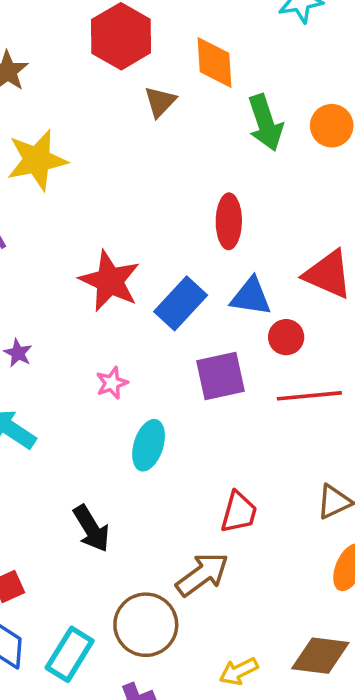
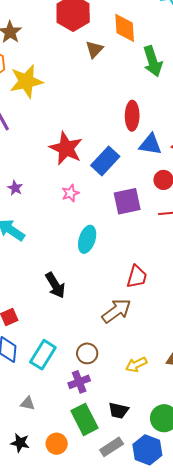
blue triangle: (251, 297) -> (150, 144), moved
pink star: (112, 383) -> (70, 193), moved
brown circle: (146, 625) -> (87, 353), moved, size x0.6

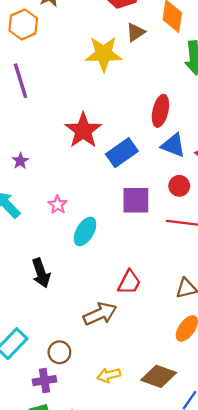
yellow star: (26, 81) -> (104, 54), moved
pink star: (70, 193) -> (58, 205), moved, turned -30

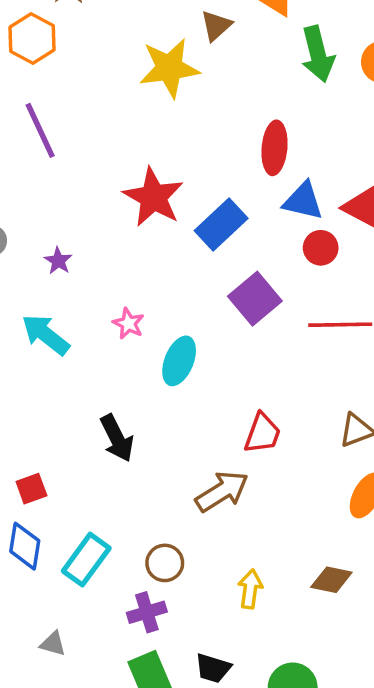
red circle: (179, 186) -> (321, 248), moved
purple square: (136, 200) -> (255, 299), turned -32
yellow arrow: (109, 375) -> (250, 589), turned 120
brown diamond: (159, 376) -> (331, 580), size x0.7

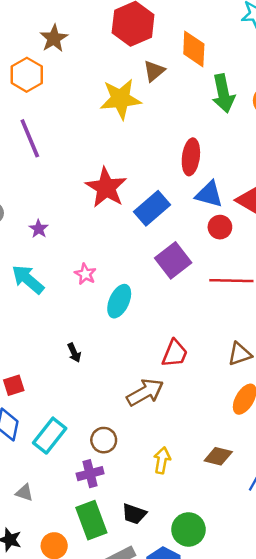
black arrow: (117, 438) -> (74, 353), size x0.6

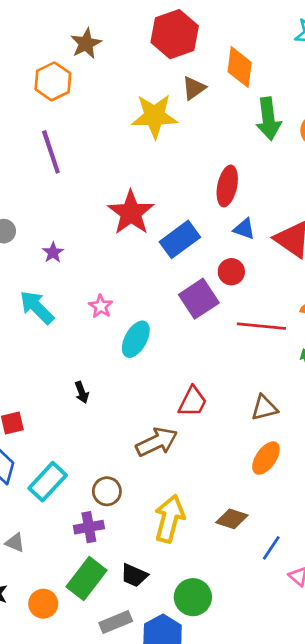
blue triangle: (209, 194) -> (244, 229), size x0.7
red circle: (220, 227) -> (231, 272), moved
yellow arrow: (162, 460) -> (169, 519), size x1.6
green rectangle: (91, 520) -> (86, 579), turned 54

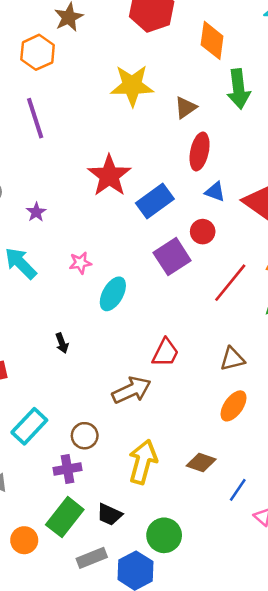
brown triangle: (194, 88) -> (185, 108), moved
pink star: (101, 306) -> (80, 263), turned 30
red line: (261, 326) -> (230, 283), turned -57

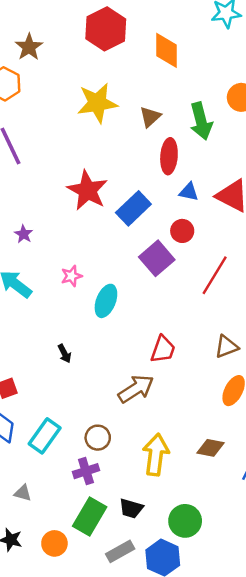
green arrow: (239, 89) -> (201, 121), moved

